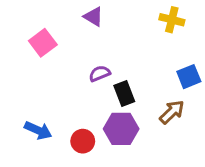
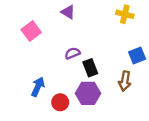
brown arrow: (172, 112) -> (125, 81), turned 144
blue arrow: (38, 130) -> (38, 87), moved, turned -90

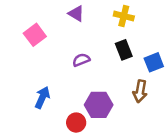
yellow cross: (125, 14) -> (124, 16), moved
black rectangle: (90, 68) -> (124, 50), moved
red circle: (60, 102) -> (76, 123), moved

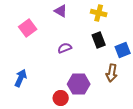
blue arrow: (42, 97) -> (21, 78), moved

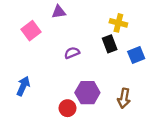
purple triangle: (61, 11) -> (59, 12), moved, turned -40
yellow cross: (99, 13) -> (118, 23), moved
brown arrow: (112, 73) -> (124, 98), moved

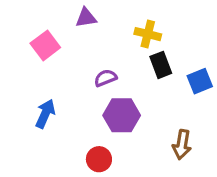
yellow cross: (118, 23) -> (148, 34), moved
blue arrow: (23, 86) -> (45, 114), moved
purple hexagon: (87, 93) -> (122, 115), moved

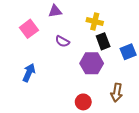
purple semicircle: (105, 78) -> (62, 41), moved, turned -128
purple hexagon: (122, 115) -> (92, 63), moved
red circle: (99, 159) -> (83, 102), moved

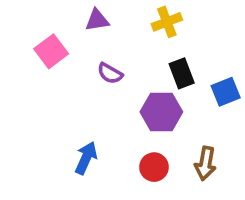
yellow cross: (95, 22) -> (167, 22), moved, turned -35
blue arrow: (29, 73) -> (86, 158), moved
red circle: (83, 102) -> (154, 167), moved

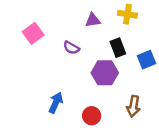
purple triangle: (97, 20) -> (93, 20), moved
yellow cross: (167, 22) -> (127, 14), moved, turned 30
red circle: (154, 167) -> (92, 116), moved

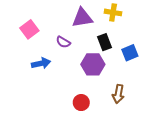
purple triangle: (93, 20) -> (82, 18), size x1.5
blue arrow: (56, 103) -> (41, 63), moved, turned 54

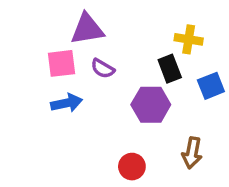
yellow cross: (113, 12) -> (189, 39), moved
purple triangle: (82, 18) -> (87, 29), moved
pink square: (29, 29) -> (61, 63), moved, turned 30

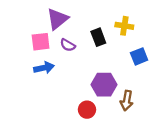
purple triangle: (87, 29) -> (58, 19), turned -30
black rectangle: (170, 69) -> (98, 37), moved
purple hexagon: (151, 105) -> (104, 85), moved

